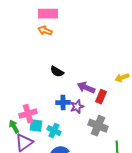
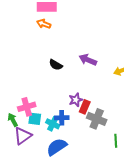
purple arrow: (86, 88) -> (88, 60), moved
red rectangle: (101, 97) -> (85, 107), moved
blue cross: (63, 103) -> (62, 118), moved

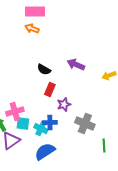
red rectangle: (85, 107) -> (50, 90), moved

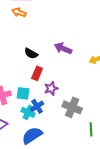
blue cross: (50, 122) -> (37, 106), turned -32
cyan square: (23, 124) -> (23, 93), moved

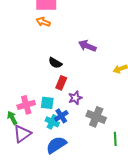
purple arrow: (63, 48) -> (87, 46), moved

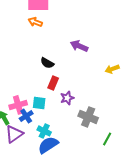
blue cross: (61, 116) -> (26, 116), moved
cyan cross: (52, 122) -> (44, 131), moved
green line: (115, 139) -> (107, 139), turned 32

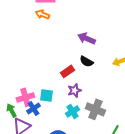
black semicircle: (47, 63) -> (86, 61), moved
red rectangle: (53, 83) -> (67, 71), moved, turned 32
cyan cross: (44, 131) -> (72, 111), moved, turned 32

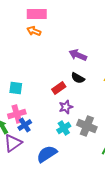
cyan square: (46, 95) -> (16, 88), moved

